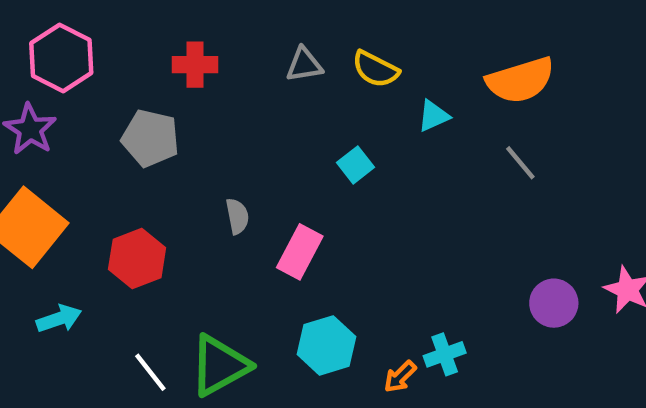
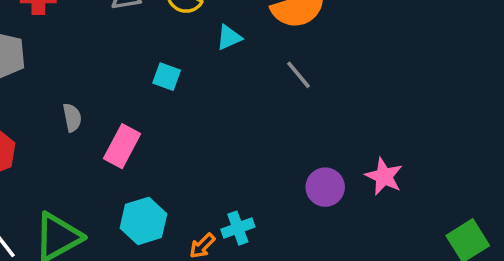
cyan square: (355, 165) -> (167, 77), turned -32

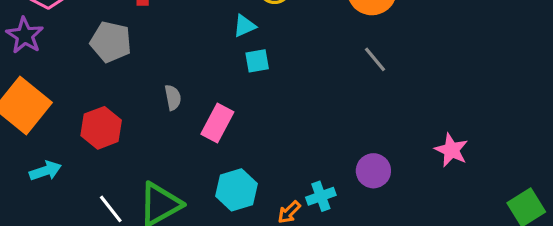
cyan triangle: (229, 37) -> (244, 26), moved
cyan square: (167, 77) -> (257, 61), turned -30
purple circle: (325, 187) -> (373, 171), moved

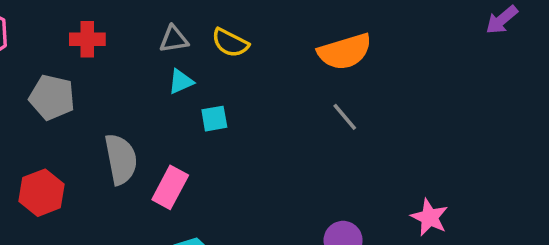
cyan triangle: (244, 26) -> (181, 82), moved
gray semicircle: (173, 98) -> (121, 159), size x1.8

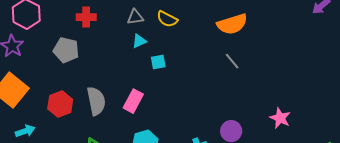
gray semicircle: (121, 159) -> (96, 101), moved

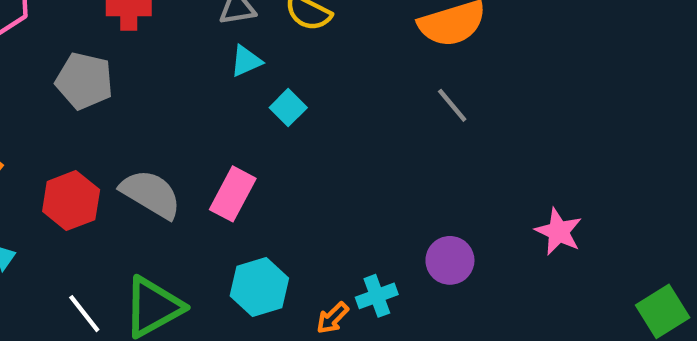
cyan square: (158, 62) -> (288, 108), turned -35
gray semicircle: (96, 101) -> (151, 194), turned -48

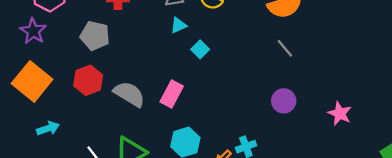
red hexagon: (71, 201) -> (88, 80), moved
purple circle: (450, 260) -> (284, 101), moved

